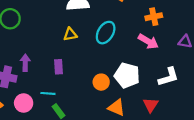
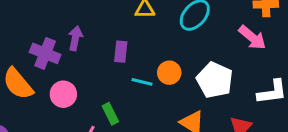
orange circle: (101, 82) -> (169, 73), moved
cyan line: (48, 93) -> (142, 82), moved

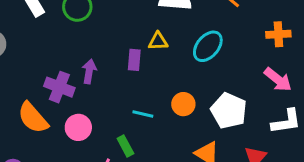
pink arrow: (252, 38) -> (278, 79), moved
purple rectangle: (121, 52) -> (134, 60), moved
cyan line: (142, 82) -> (143, 114), moved

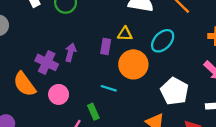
orange circle: (183, 104) -> (133, 64), moved, size x1.6

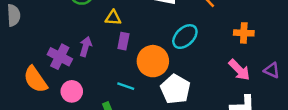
yellow triangle: (125, 34) -> (113, 18), moved
white pentagon: (174, 91) -> (175, 89), moved

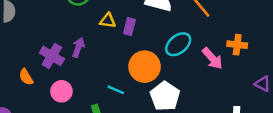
purple rectangle: (123, 41) -> (129, 27), moved
pink arrow: (239, 70) -> (212, 58), moved
orange semicircle: (35, 79) -> (26, 77), size x0.6

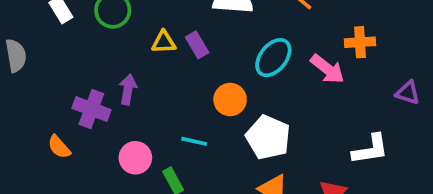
purple rectangle: (129, 27) -> (197, 45), turned -35
orange circle: (145, 67) -> (230, 100), size x0.7
pink circle: (61, 91) -> (135, 158), moved

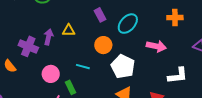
yellow triangle: (164, 42) -> (69, 30), moved
purple rectangle: (197, 45) -> (100, 15), moved
pink arrow: (327, 69) -> (156, 46), moved, turned -30

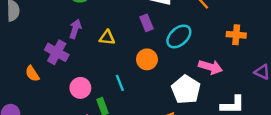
purple arrow: (48, 37) -> (75, 29), moved
white pentagon: (123, 66) -> (186, 90), moved
cyan line: (83, 67) -> (120, 83), turned 48

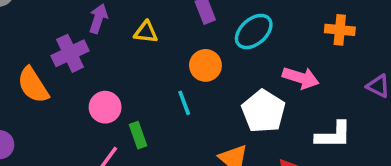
purple cross: (57, 52) -> (70, 53), turned 35
orange semicircle: (32, 74) -> (33, 85), size x1.5
cyan line: (120, 83) -> (184, 103), moved

